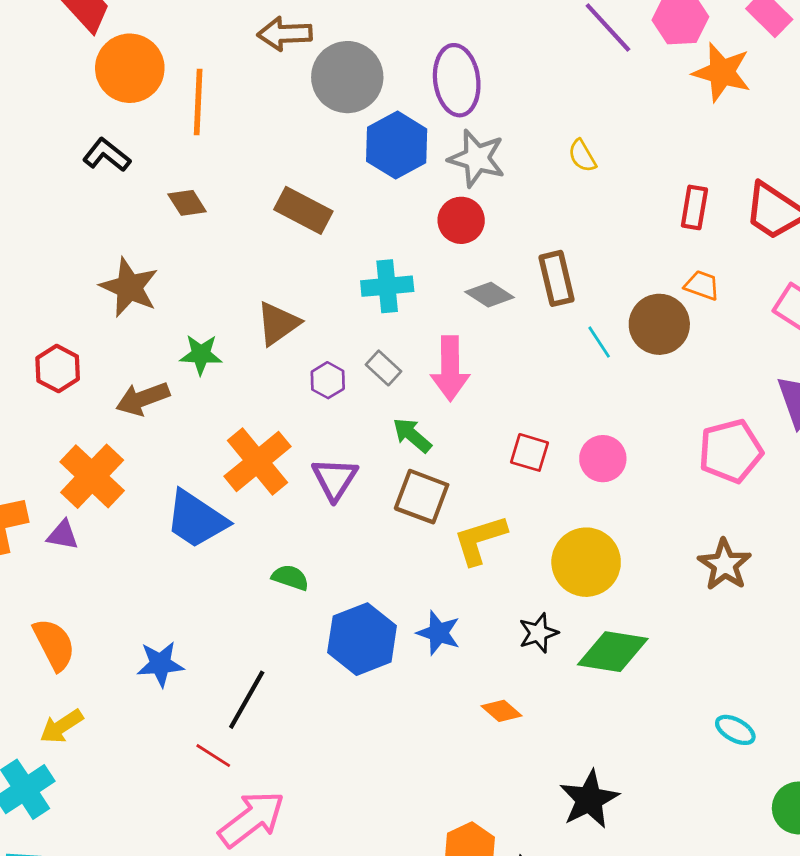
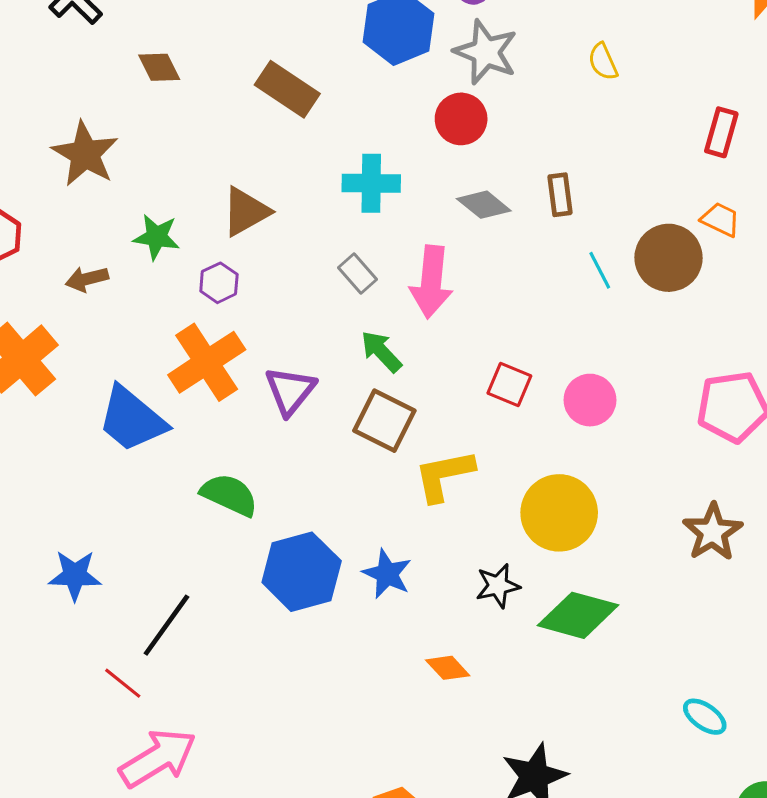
brown rectangle: (557, 278) -> (560, 195), size x0.7
purple hexagon: (328, 380) -> (219, 283), moved
brown arrow: (143, 399) -> (87, 279), size x0.7
green semicircle: (290, 577) -> (229, 495), size x1.4

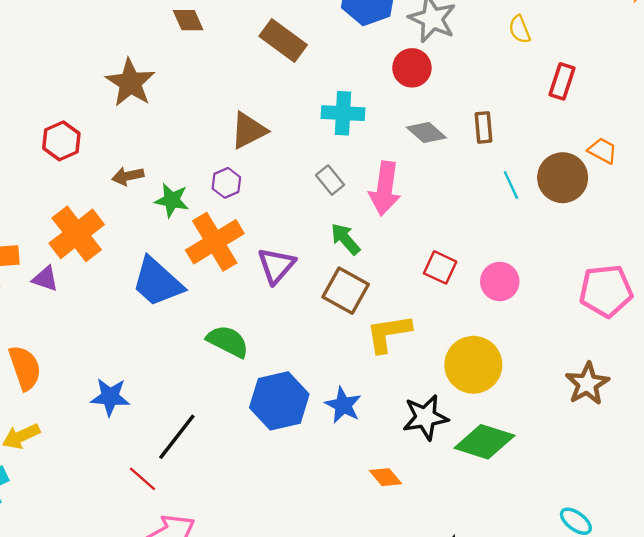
red rectangle: (721, 132) -> (562, 81), moved
green star: (157, 237) -> (172, 200), moved
black star: (498, 586) -> (425, 417), size x1.4

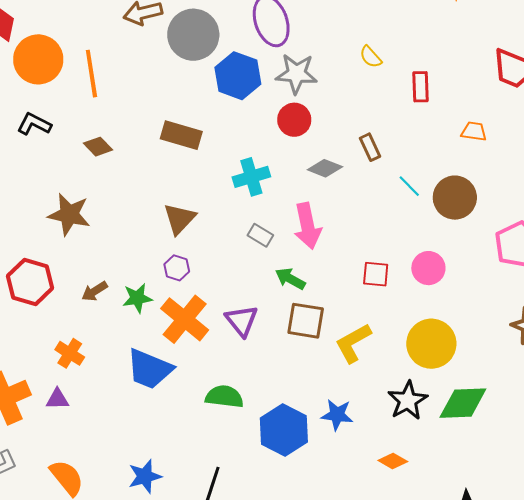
red hexagon: (61, 141) -> (30, 282), size x1.4
brown circle: (563, 178) -> (455, 198), moved
orange cross: (77, 234) -> (70, 353), size x0.6

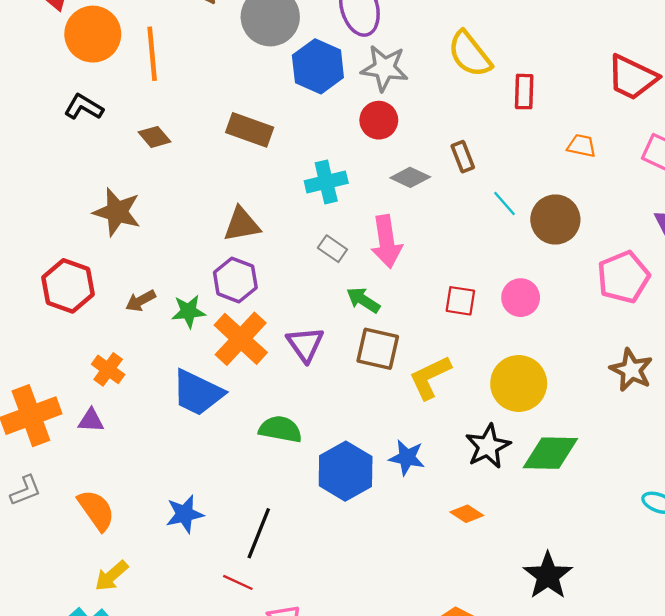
yellow semicircle: (371, 57) -> (470, 54), size x1.8
brown triangle: (179, 219) -> (242, 224), turned 33
purple hexagon: (177, 268) -> (235, 280), size x1.5

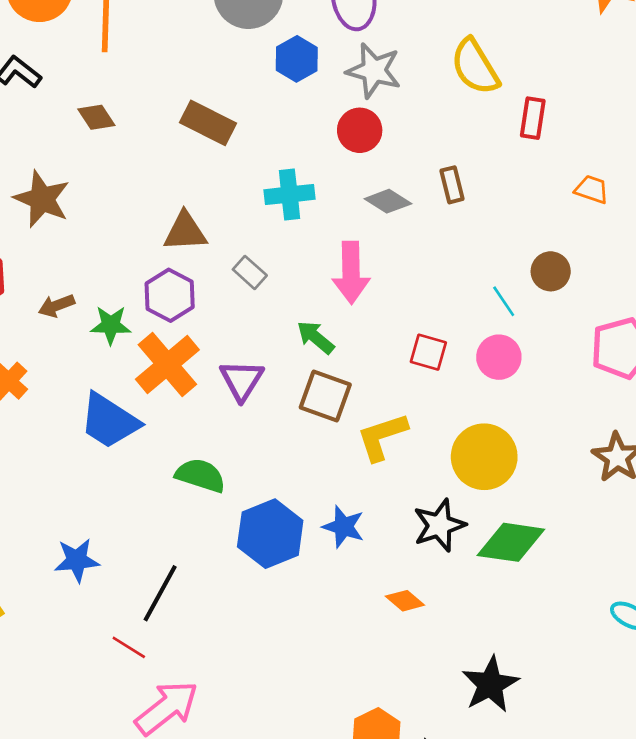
blue hexagon: (318, 66) -> (297, 59), size x0.7
cyan line: (504, 203) -> (504, 301), moved
brown circle: (555, 219) -> (551, 271), size x0.7
gray rectangle: (332, 249) -> (250, 272), moved

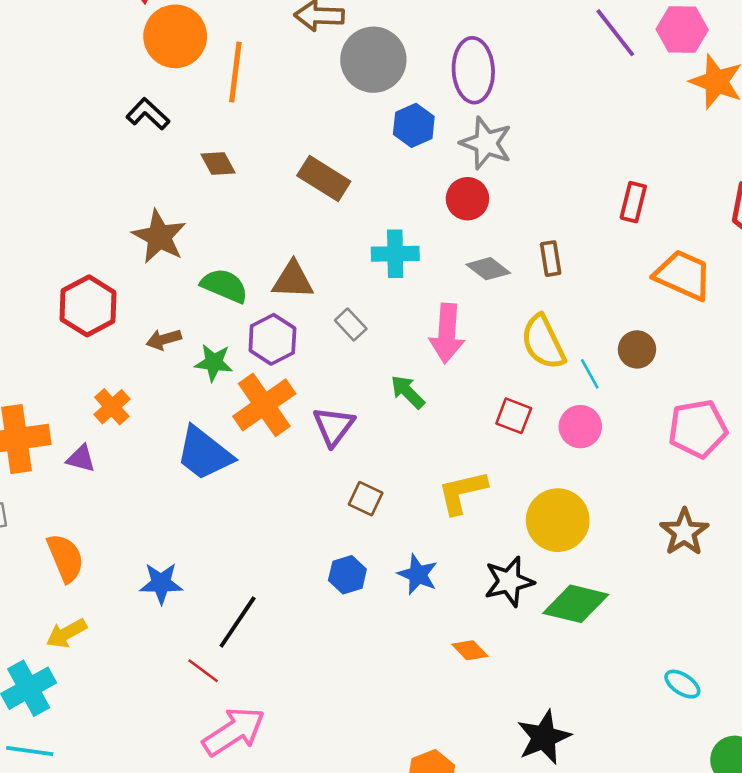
yellow semicircle: (475, 67) -> (543, 342), moved
orange trapezoid: (592, 189) -> (683, 275), size x1.8
brown square: (325, 396) -> (366, 499), moved, size x0.7
green semicircle: (200, 475) -> (224, 286), moved
blue hexagon: (270, 534) -> (347, 575), size x0.6

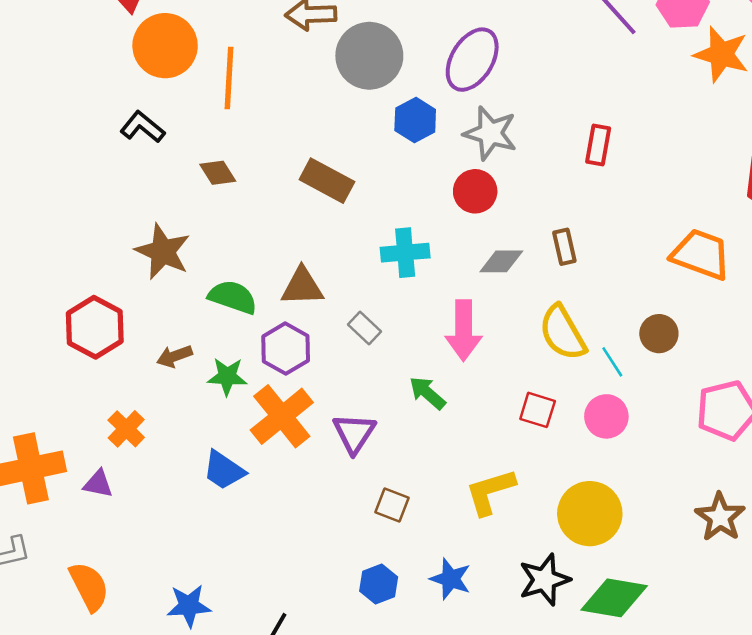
purple ellipse: (473, 70) -> (472, 60), turned 38
red rectangle: (633, 202) -> (598, 145), moved
gray diamond: (488, 269) -> (501, 261), turned -33
blue trapezoid: (204, 454) -> (224, 470), size x0.7

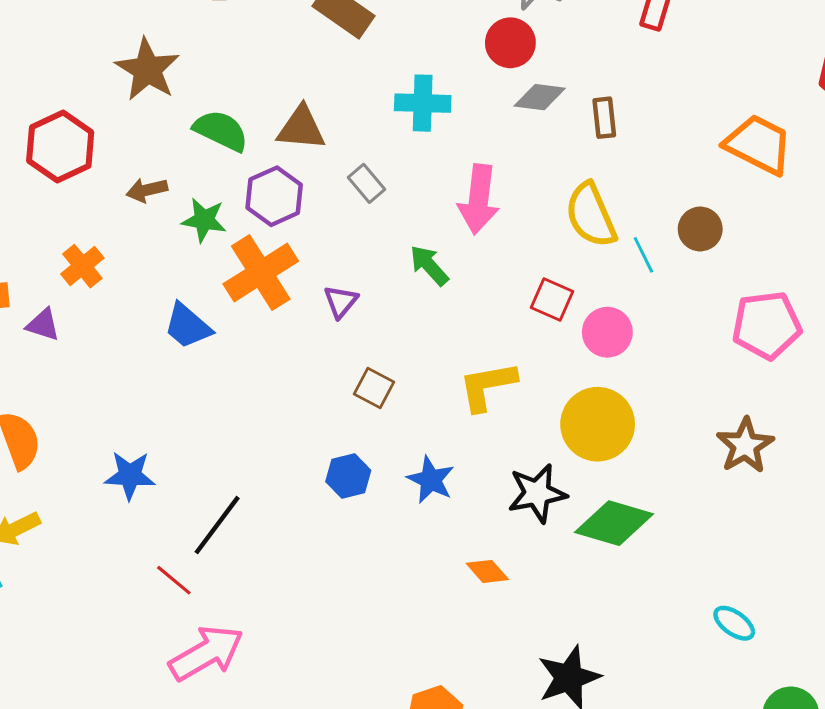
gray diamond: (501, 261) -> (540, 97), moved
pink circle: (606, 416) -> (607, 332), moved
purple triangle: (354, 433) -> (341, 301), size x0.7

